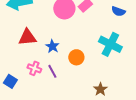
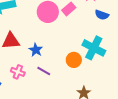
orange circle: (76, 57) -> (74, 60), moved
purple line: (52, 71) -> (44, 71), moved, turned -32

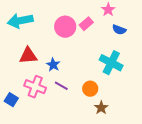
orange circle: (74, 60) -> (90, 89), moved
pink cross: (18, 72) -> (35, 87), size x1.5

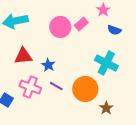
orange circle: (90, 89) -> (85, 89), size x1.6
brown star: (101, 108) -> (106, 108), moved

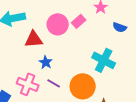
blue semicircle: (114, 30) -> (120, 27), moved
red triangle: (23, 56) -> (34, 39), moved

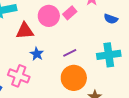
cyan cross: (104, 60) -> (109, 55), moved, turned -35
purple line: (54, 83) -> (70, 53), moved, turned -56

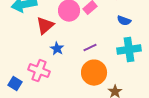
blue semicircle: (111, 19) -> (124, 21), moved
red triangle: (25, 31) -> (45, 26), turned -36

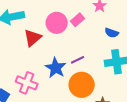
blue star: (57, 49) -> (56, 68), moved, size x1.5

